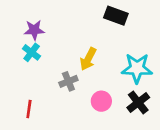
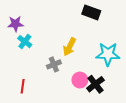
purple star: (34, 30) -> (15, 24), moved
black cross: (138, 102) -> (95, 84), moved

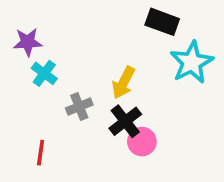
cyan star: (108, 54) -> (192, 62), moved, turned -30
gray cross: (54, 64) -> (79, 107), moved
black cross: (95, 84) -> (125, 121), moved

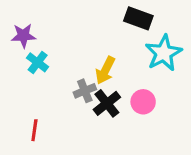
gray cross: (79, 107) -> (85, 91), moved
pink circle: (142, 142) -> (143, 102), moved

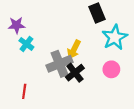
black rectangle: (138, 18) -> (97, 13), turned 48
gray cross: (85, 91) -> (60, 64), size x1.6
pink circle: (143, 102) -> (111, 69), moved

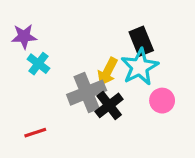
black rectangle: (97, 13) -> (141, 41), moved
cyan star: (115, 37) -> (140, 67), moved
red line: (24, 91) -> (35, 133), turned 64

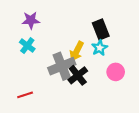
purple star: (24, 36) -> (31, 20), moved
cyan star: (140, 67) -> (100, 48), size x0.6

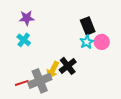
yellow arrow: (77, 51) -> (53, 70), moved
gray cross: (62, 66) -> (40, 81), moved
pink circle: (116, 72) -> (102, 42), moved

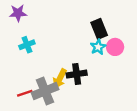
purple star: (27, 18) -> (18, 13), moved
cyan cross: (24, 40) -> (27, 45), turned 32
black cross: (68, 66) -> (77, 74), turned 30

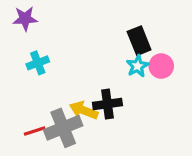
yellow arrow: (60, 79) -> (84, 110), turned 84

